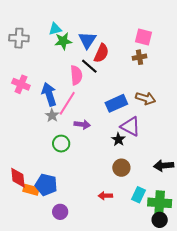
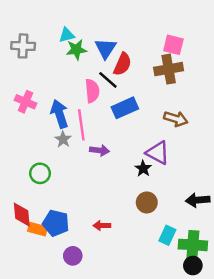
brown cross: (140, 57) -> (169, 69), size x1.6
pink line: (67, 103) -> (81, 125), turned -40
blue rectangle: (116, 103) -> (125, 108), moved
green circle: (61, 144) -> (40, 173), moved
red arrow: (105, 196) -> (102, 226), moved

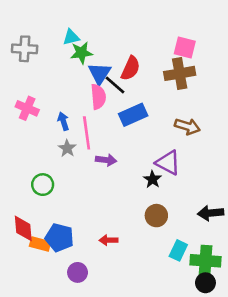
blue triangle: (106, 48) -> (100, 73), moved
blue arrow: (59, 114) -> (63, 121), size x0.6

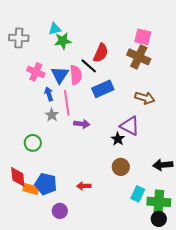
blue triangle: (100, 73) -> (60, 75), moved
brown cross: (180, 73) -> (139, 57), turned 35
pink cross: (27, 108) -> (36, 72), moved

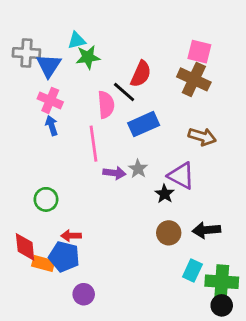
blue triangle: (60, 75) -> (49, 66), moved
blue arrow: (49, 94) -> (52, 126), moved
gray star: (52, 115) -> (138, 169), moved
black arrow: (163, 165) -> (206, 230), moved
red arrow: (84, 186) -> (71, 236), moved

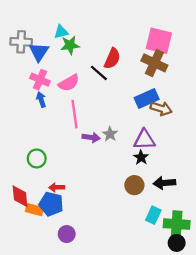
pink square: (199, 52) -> (159, 41), size x1.4
pink semicircle: (106, 105) -> (69, 83), moved, turned 65
blue rectangle: (144, 124) -> (147, 99), moved
purple triangle: (181, 176) -> (144, 140), turned -30
black star: (165, 194) -> (141, 157), moved

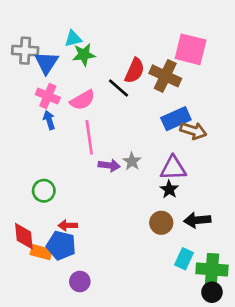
brown cross: (154, 63) -> (165, 76), moved

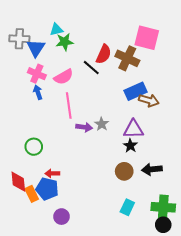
orange rectangle: (41, 252) -> (32, 194), turned 49
cyan rectangle: (184, 259) -> (127, 207), moved

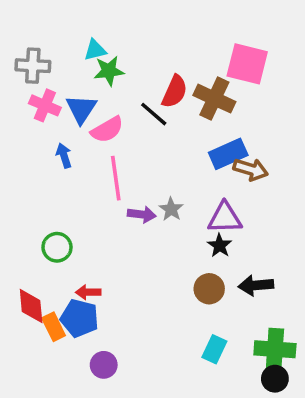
blue triangle: (36, 48) -> (81, 109), moved
pink cross: (37, 74) -> (45, 105), moved

